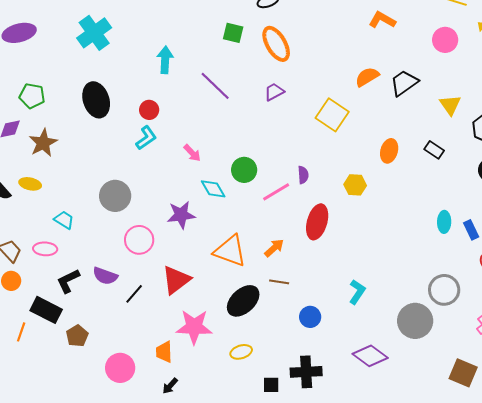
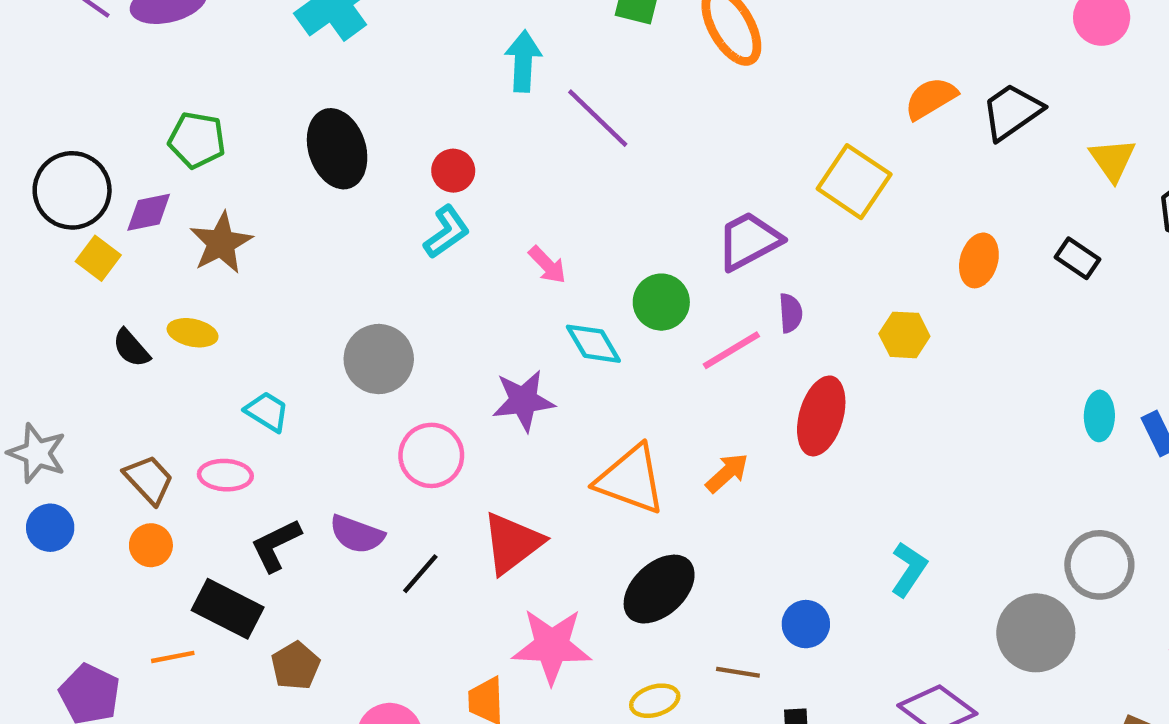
cyan arrow: (165, 60) -> (523, 61), moved
purple trapezoid: (274, 92) -> (749, 241), moved, size x1.5
brown line: (279, 282) -> (738, 672), moved
orange line: (21, 332) -> (173, 657), turned 60

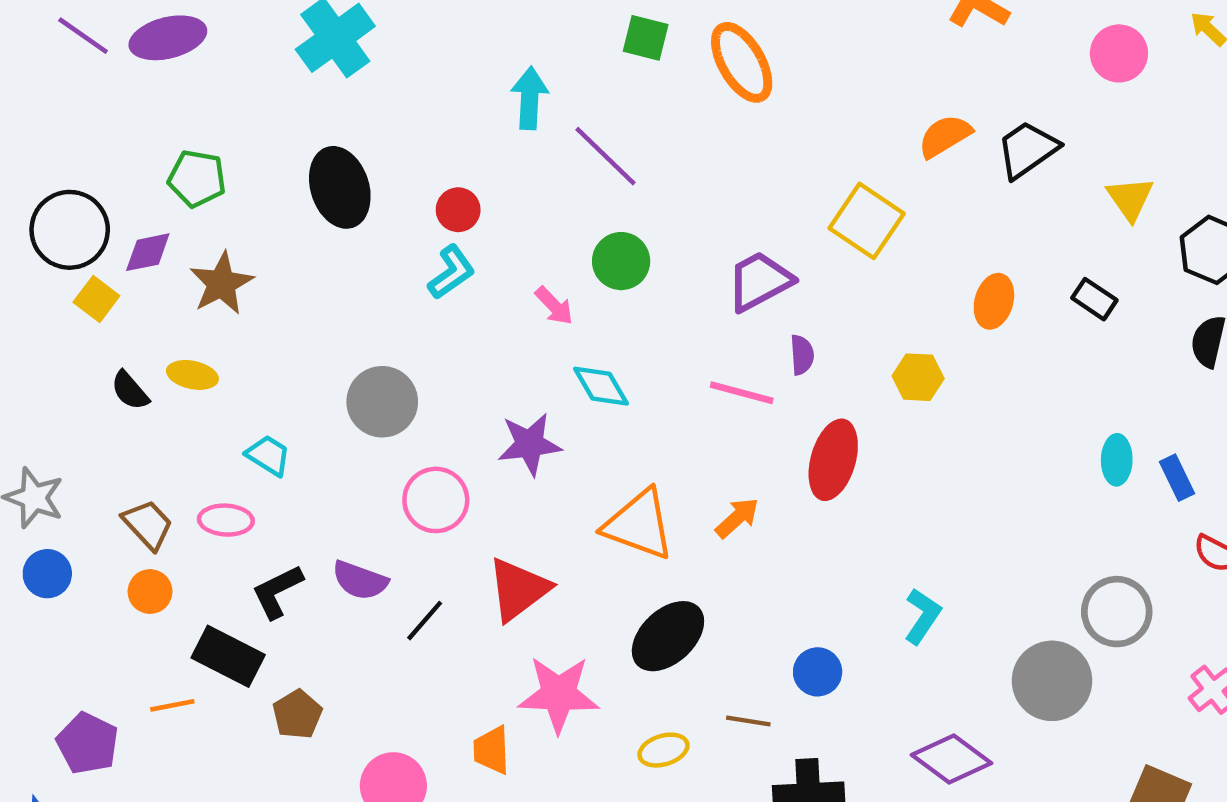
green circle: (661, 302) -> (621, 261), moved
pink line: (731, 350) -> (742, 393), turned 46

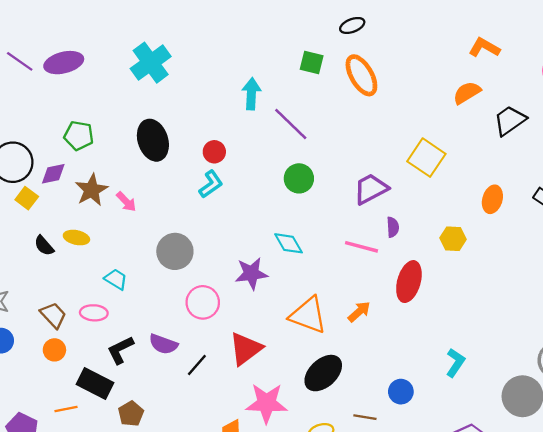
orange semicircle: (945, 136) -> (467, 93), moved
pink arrow: (554, 306) -> (126, 202), moved

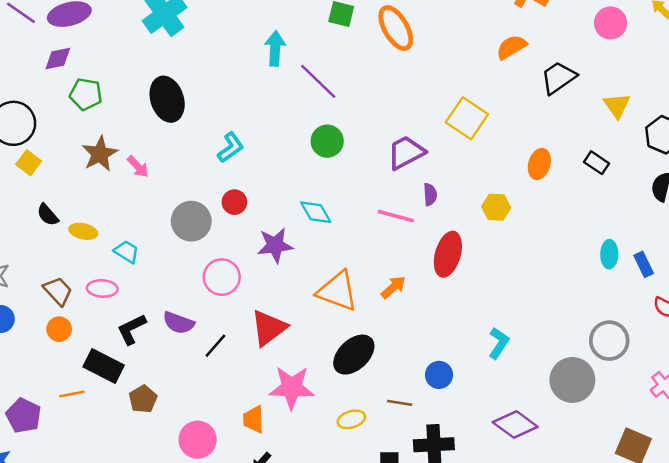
red circle: (214, 152) -> (234, 202), moved
purple diamond: (53, 174) -> (58, 59), moved
yellow ellipse: (76, 238) -> (83, 231), moved

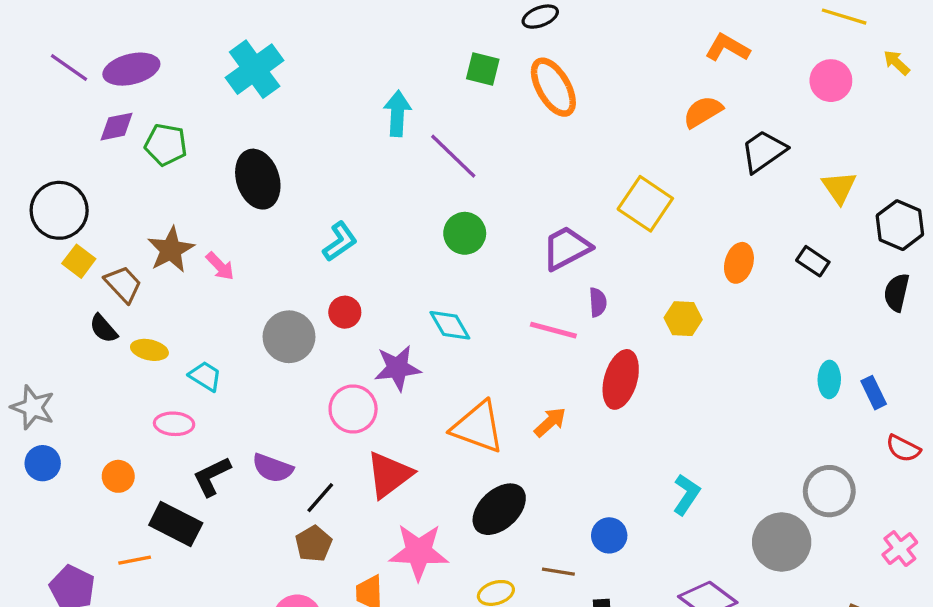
green pentagon: (86, 94) -> (166, 145), moved
pink circle: (222, 277) -> (353, 409), moved
brown trapezoid: (58, 291) -> (123, 284), moved
brown pentagon: (143, 399) -> (314, 544), moved

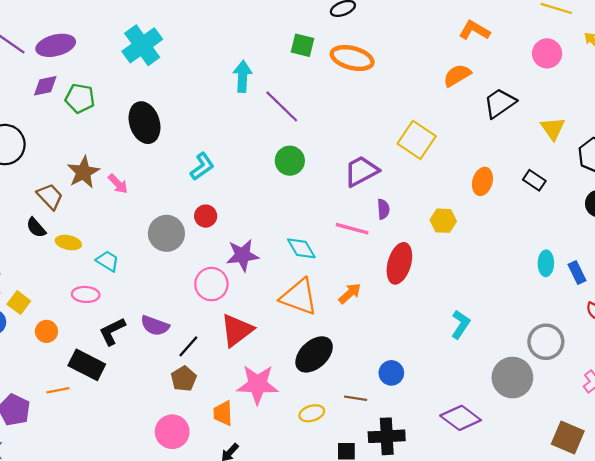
orange ellipse: (553, 87) -> (352, 58), turned -45
yellow square: (79, 261) -> (19, 303), moved
cyan diamond: (450, 325) -> (301, 248), moved
cyan L-shape: (686, 494) -> (461, 324), moved

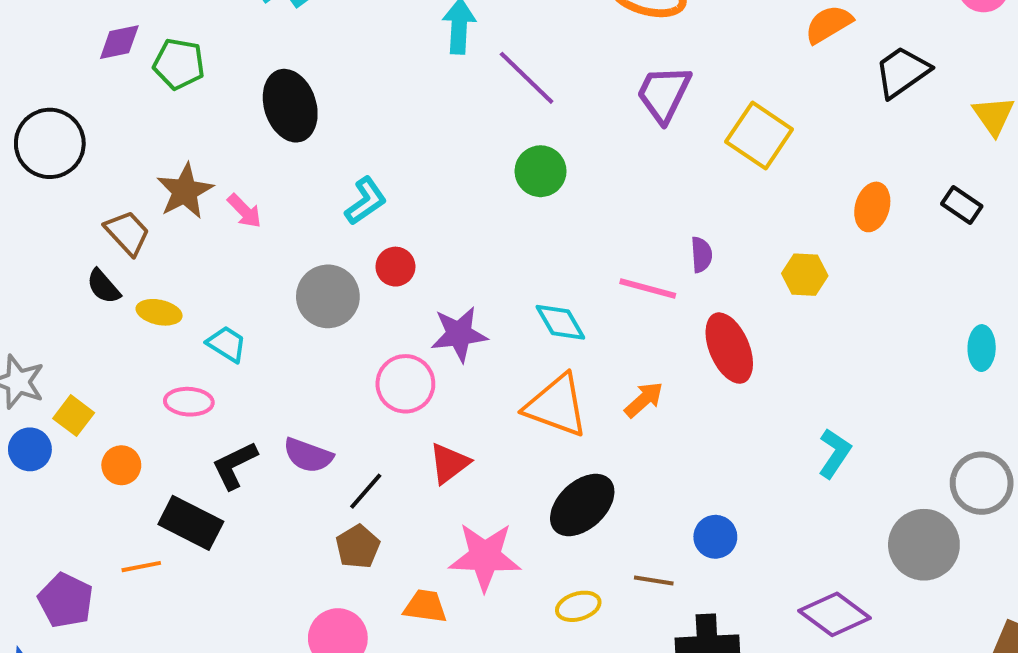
cyan L-shape: (202, 166) -> (366, 201), moved
purple trapezoid: (361, 171) -> (664, 94), moved, turned -36
red ellipse: (399, 263) -> (729, 348), turned -39
red triangle: (237, 330) -> (449, 463), size x0.7
orange trapezoid: (223, 413) -> (425, 606), turned 100

